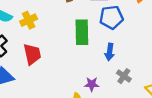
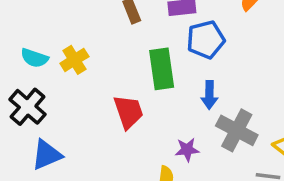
red trapezoid: (32, 54) -> (128, 112), moved
gray cross: (124, 76) -> (237, 130), size x1.6

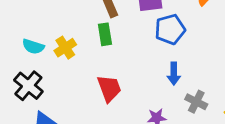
green rectangle: (162, 69) -> (105, 34), moved, size x0.7
gray cross: (237, 130) -> (196, 102), size x0.7

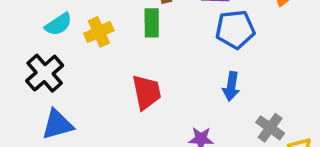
cyan semicircle: (33, 47) -> (58, 24), turned -60
gray cross: (196, 102) -> (270, 128), moved

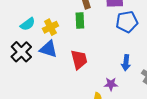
blue arrow: (231, 86) -> (126, 63), moved
blue triangle: (57, 124) -> (48, 49), moved, turned 36

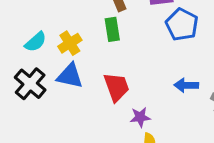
blue pentagon: (127, 22) -> (182, 25), turned -30
blue arrow: (126, 63) -> (186, 85), turned 91
purple star: (111, 84) -> (140, 117), moved

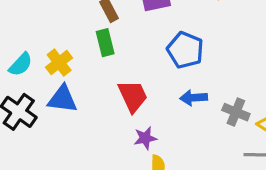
blue pentagon: (182, 25) -> (185, 50), moved
red trapezoid: (116, 87) -> (133, 96), moved

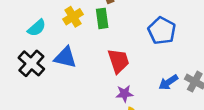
yellow cross: (59, 63) -> (73, 17), moved
blue arrow: (194, 98) -> (168, 82), moved, turned -36

